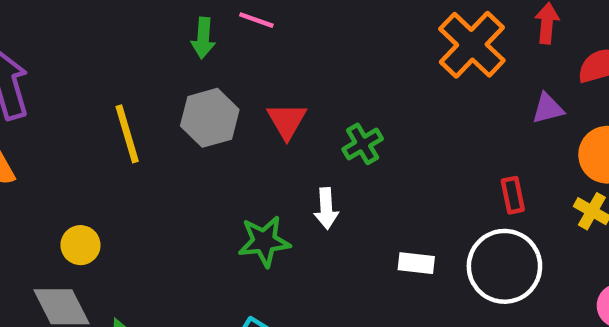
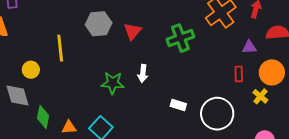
yellow line: (127, 134) -> (60, 48), moved
green cross: (363, 144) -> (180, 38), moved, size x1.5
red rectangle: (513, 195) -> (239, 74), moved

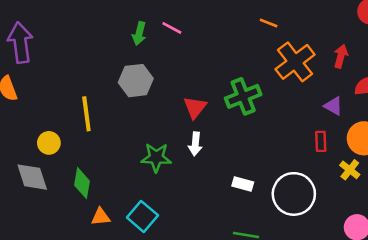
red triangle: (132, 31) -> (195, 107), moved
purple triangle: (249, 47) -> (333, 106), turned 35
green diamond: (43, 117) -> (82, 183), moved

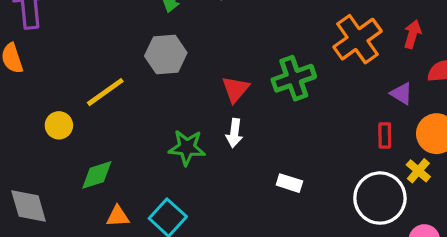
yellow line: (86, 114) -> (105, 92), turned 60
gray diamond: (32, 177) -> (29, 206), moved
green diamond: (82, 183) -> (97, 175), turned 60
white circle: (294, 194) -> (380, 198), moved

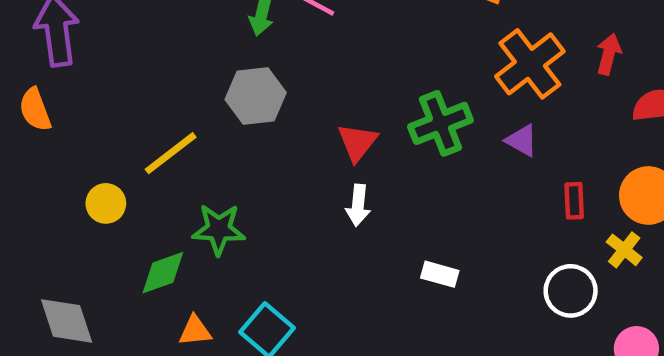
purple triangle: (402, 94) -> (522, 141), moved
green star: (187, 148) -> (219, 229), moved
white circle: (380, 198) -> (571, 291), size x0.7

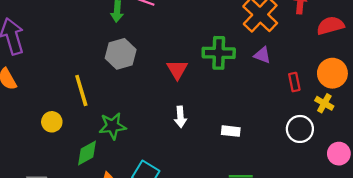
green cross: (440, 123) -> (219, 53), turned 32
yellow line: (171, 153) -> (81, 90), turned -60
white arrow: (358, 205) -> (180, 117), moved

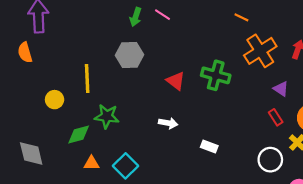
purple triangle: (262, 55) -> (281, 89), moved
red triangle: (177, 69) -> (176, 81), turned -36
red rectangle: (294, 82) -> (276, 117), turned -35
white arrow: (180, 117) -> (168, 123), turned -90

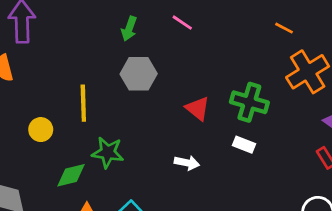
green arrow: (136, 17) -> (129, 29), moved
white rectangle: (209, 146) -> (244, 145), moved

